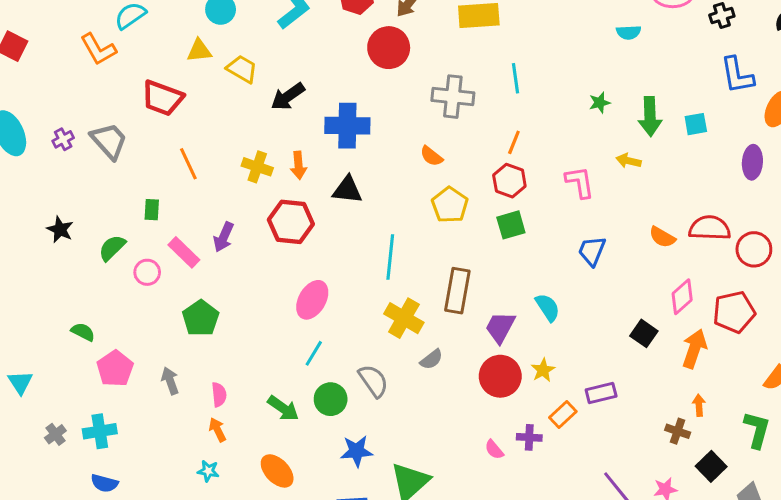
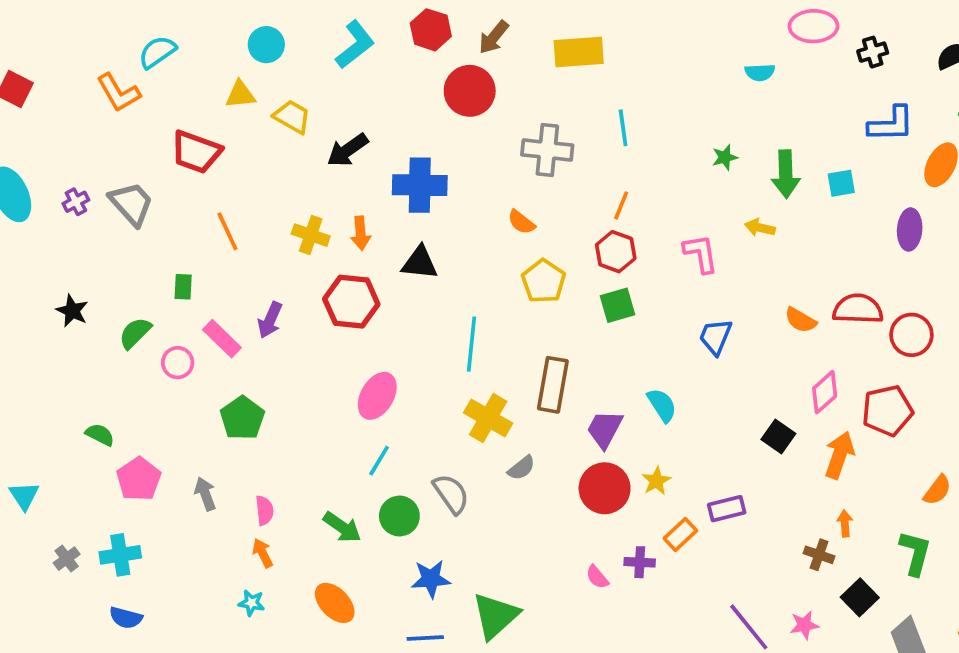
blue L-shape: (737, 75) -> (891, 124), turned -81

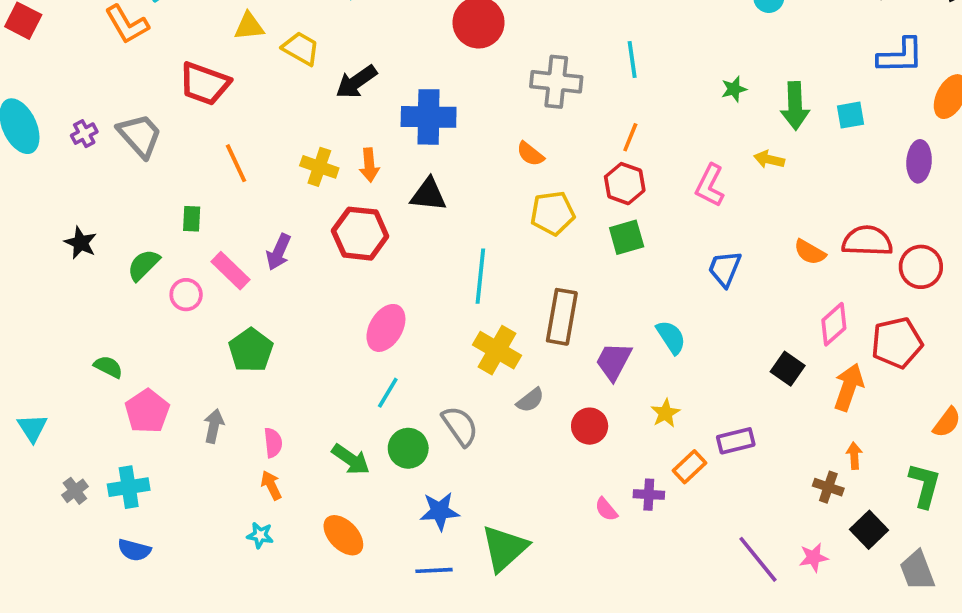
pink L-shape: (701, 254) -> (710, 185), turned -144
yellow pentagon: (544, 281) -> (553, 213), turned 30
red circle: (605, 488) -> (590, 426), moved, size x0.7
gray arrow: (205, 494) -> (214, 426), turned 32

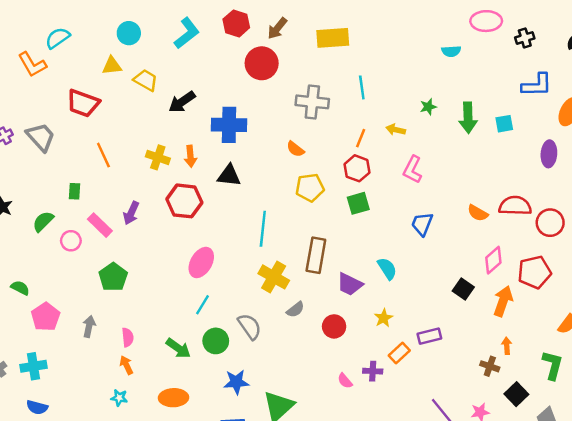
yellow arrow: (769, 159) -> (396, 130), moved
purple trapezoid: (614, 361) -> (350, 284), turned -92
orange ellipse: (343, 535) -> (173, 398), turned -48

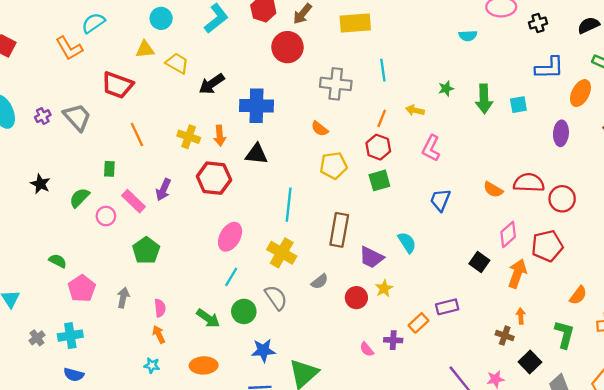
yellow cross: (274, 277) -> (282, 253), moved
yellow star: (384, 318) -> (384, 288), moved

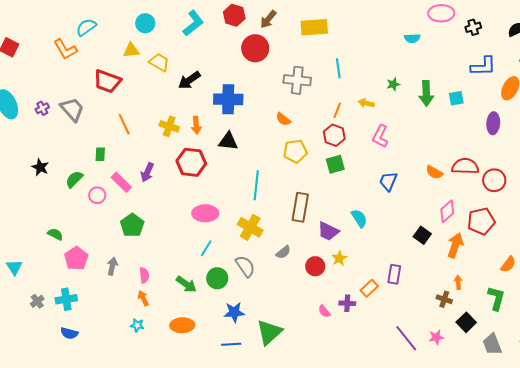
pink ellipse: (230, 237) -> (205, 213), turned 60
purple rectangle: (447, 307) -> (394, 274), turned -66

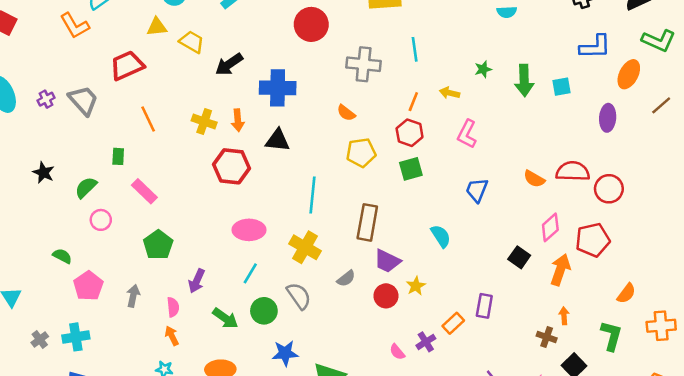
red trapezoid: (107, 81) -> (127, 65), turned 136
purple arrow: (147, 172) -> (197, 281), moved
pink circle: (97, 195) -> (101, 220), moved
purple trapezoid: (328, 231) -> (387, 261), moved
purple cross: (347, 303) -> (426, 342), turned -35

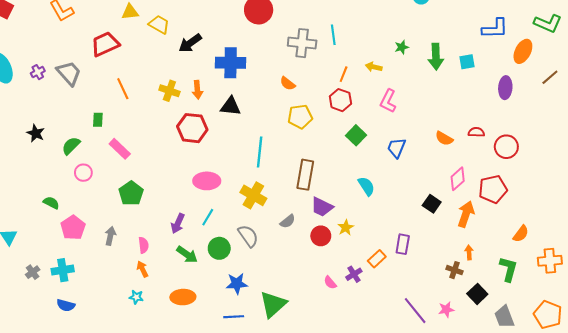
cyan line: (415, 49) -> (333, 35), moved
green square: (411, 169) -> (356, 135), moved, turned -30
red semicircle: (573, 171) -> (476, 132), size x0.6
purple arrow: (197, 281) -> (178, 223), moved

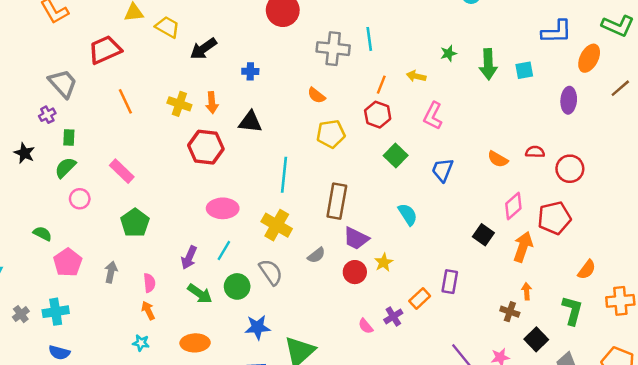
blue cross: (231, 63) -> (250, 71), size x0.5
purple cross: (38, 72) -> (47, 115), moved
green rectangle: (98, 120) -> (69, 137), moved

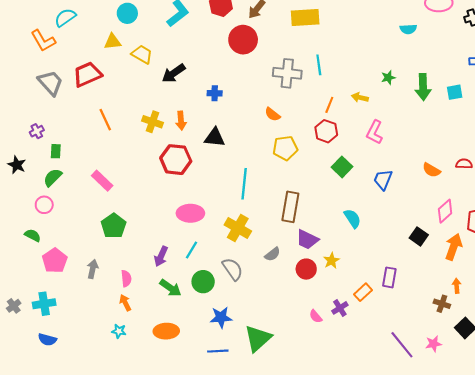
gray trapezoid: (63, 83) -> (50, 83), moved
pink circle: (80, 199) -> (44, 205), moved

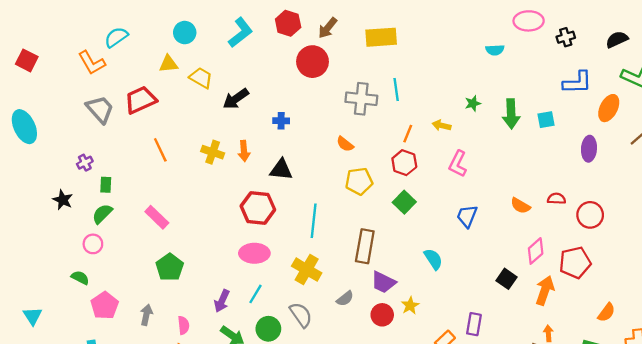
red hexagon: (176, 160) -> (258, 208), moved
green square: (342, 167) -> (404, 202), moved

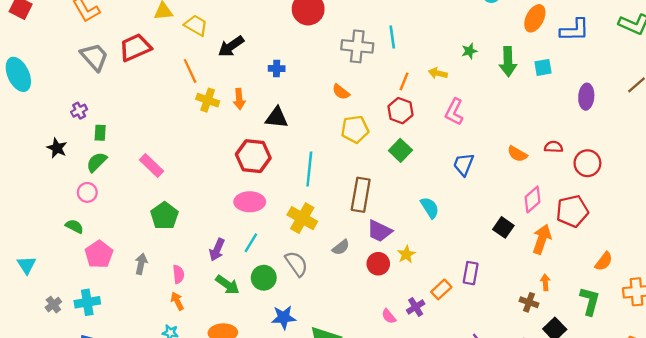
orange ellipse: (609, 108) -> (535, 18), moved
orange line: (160, 150) -> (190, 71), moved

